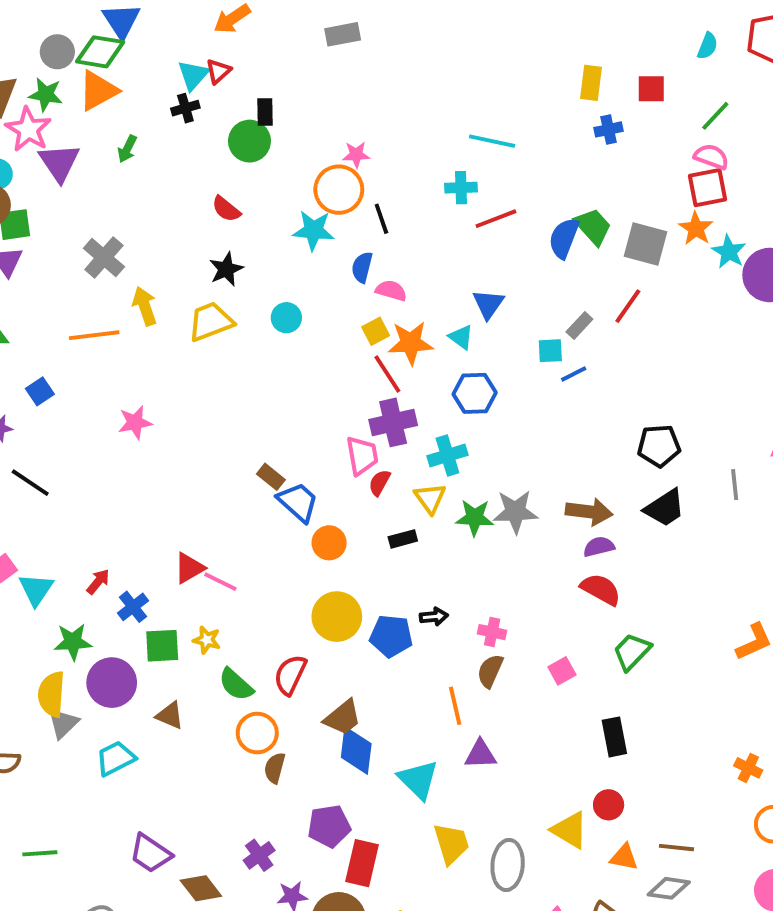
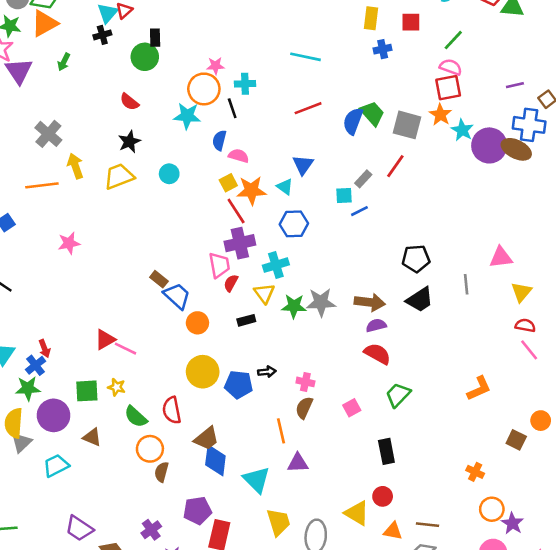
cyan cross: (461, 188) -> (245, 84), moved
red arrow: (98, 582) -> (45, 349), turned 120
blue cross: (133, 607) -> (36, 365), moved
red semicircle: (290, 675) -> (172, 410), turned -36

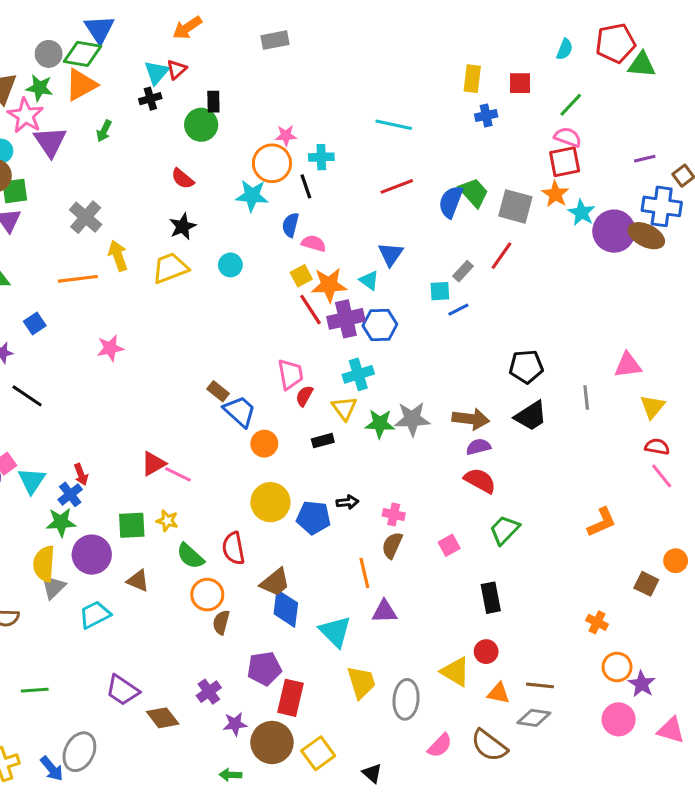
purple cross: (240, 243) -> (346, 319), moved

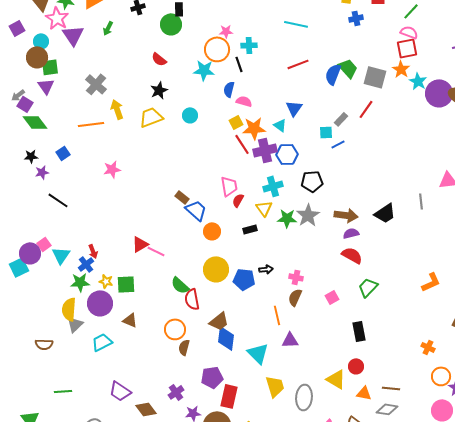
black pentagon: (526, 367) -> (312, 181), moved
gray star: (412, 419) -> (308, 215), turned -30
yellow star: (167, 521) -> (106, 281), moved
green semicircle: (190, 556) -> (180, 285), moved

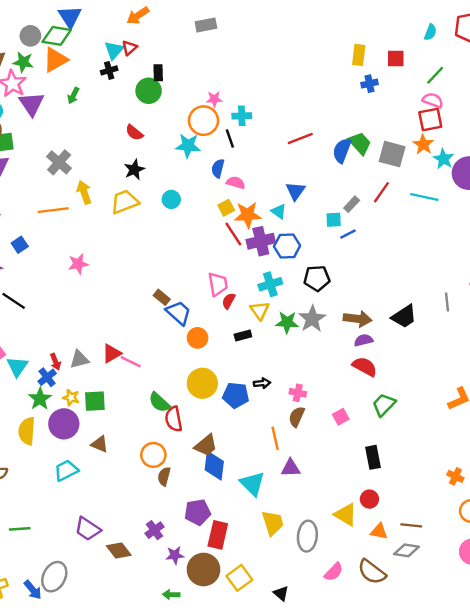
cyan line: (296, 24) -> (424, 197), moved
green star: (80, 282) -> (40, 399), turned -30
gray triangle: (75, 324) -> (79, 359), moved, turned 30

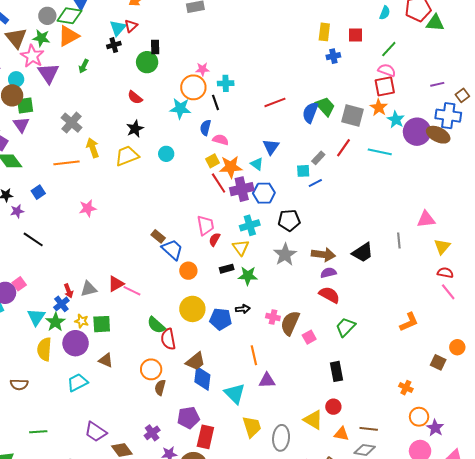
green star: (287, 322) -> (248, 276), moved
cyan triangle: (17, 367) -> (36, 317), moved
brown semicircle: (297, 417) -> (290, 323), moved, size x1.4

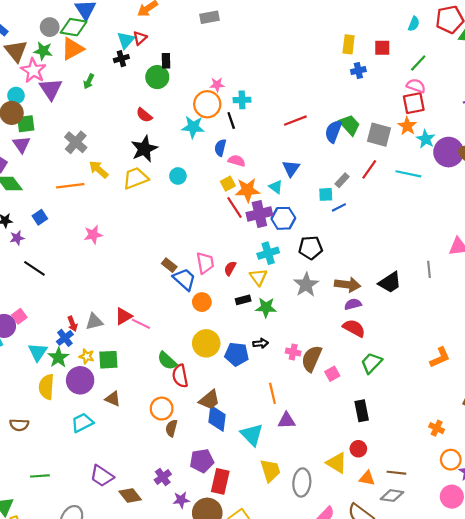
black star: (135, 129) -> (144, 149), size x1.4
yellow arrow: (93, 148) -> (99, 169), turned -30
pink trapezoid: (205, 225) -> (205, 263), moved

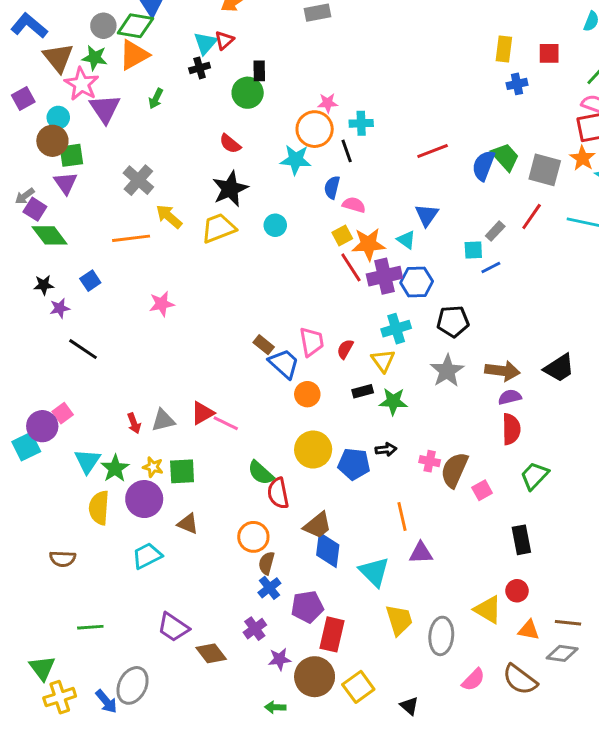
red semicircle: (354, 328) -> (511, 429), turned 60
blue cross: (65, 338) -> (269, 588), moved

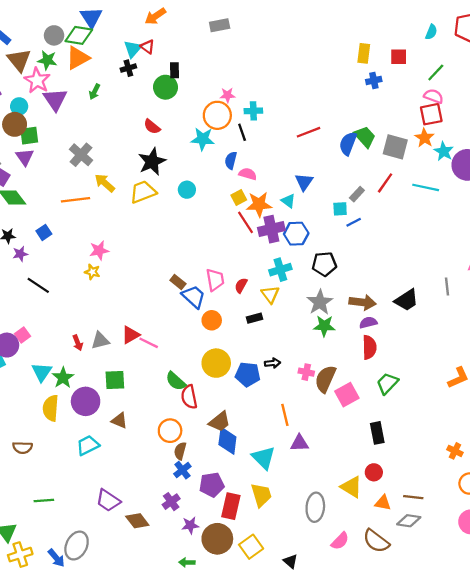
red triangle: (224, 40) -> (147, 47), turned -42
green star: (393, 401) -> (324, 326), moved
yellow star: (153, 467) -> (92, 272), moved
pink square: (482, 490) -> (347, 395), size x1.5
yellow trapezoid: (399, 620) -> (261, 495), moved

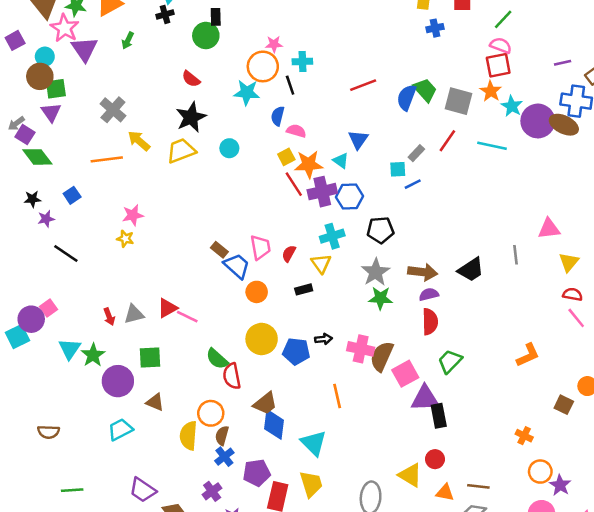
pink cross: (306, 372) -> (361, 349), size x1.5
yellow semicircle: (51, 408) -> (188, 436), moved
purple triangle: (300, 443) -> (425, 398), moved, size x1.4

